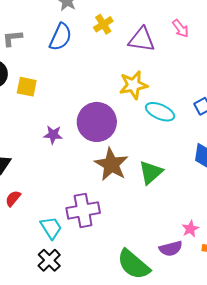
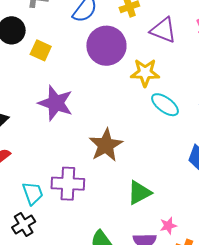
purple circle: (97, 122) -> (106, 46), moved
purple star: (53, 135) -> (56, 103), size x1.8
green triangle: (151, 172) -> (139, 193), moved

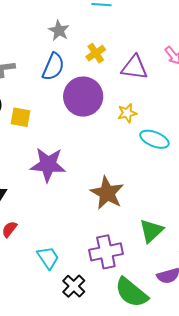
yellow star: (145, 73) -> (127, 113), size x0.7
purple cross: (68, 184) -> (106, 252), moved
black cross: (24, 224) -> (74, 286), moved

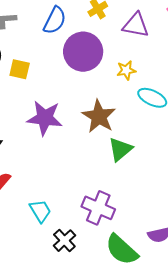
brown star: (107, 193) -> (99, 116), moved
green triangle: (151, 231) -> (120, 149), moved
purple cross: (106, 252) -> (98, 208), turned 32

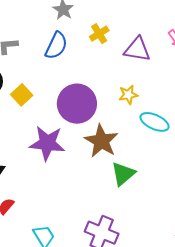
purple circle: (83, 52) -> (77, 104), moved
yellow square: (20, 69) -> (22, 95), turned 35

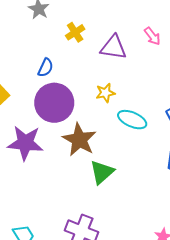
blue semicircle: (56, 46) -> (46, 68), moved, size x0.7

